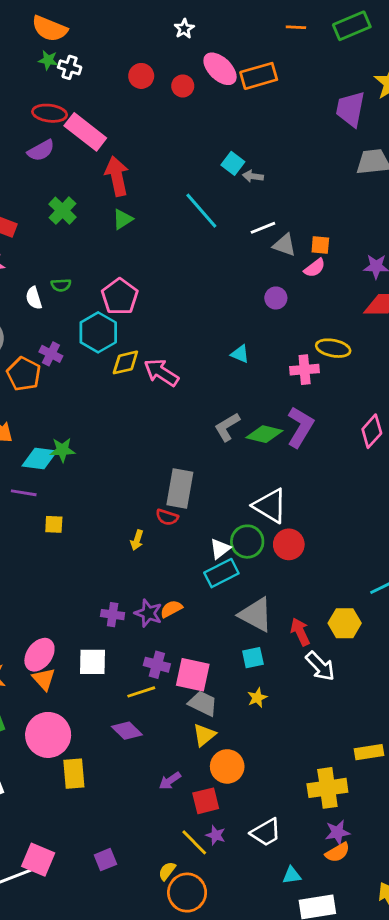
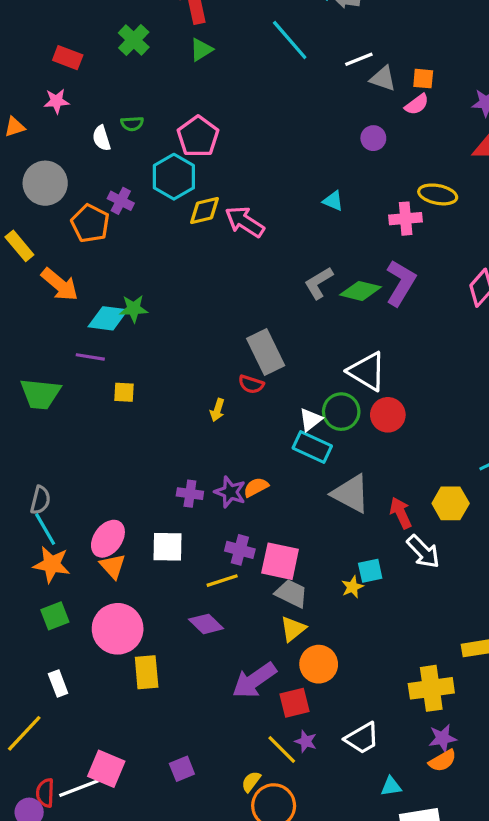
gray rectangle: (180, 489) -> (266, 352), turned -36
cyan rectangle: (221, 573) -> (312, 447), turned 52
cyan square: (253, 658) -> (370, 571), moved
purple arrow: (170, 781) -> (254, 680), size x1.8

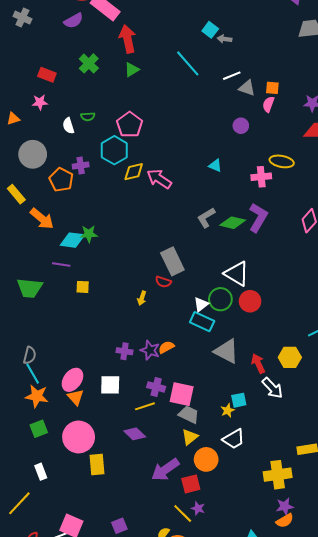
pink semicircle: (417, 104) -> (268, 104), turned 147
purple cross: (121, 201) -> (81, 166), turned -35
white trapezoid: (362, 738) -> (234, 439), moved

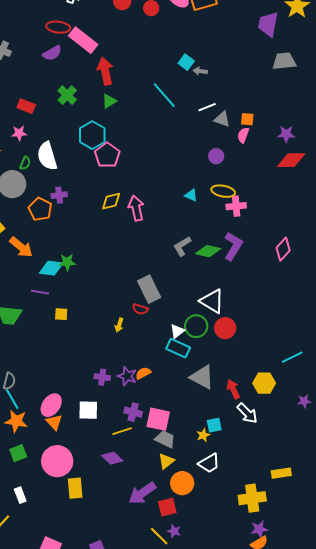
green semicircle: (88, 117) -> (25, 163), moved, turned -64
white semicircle: (68, 126) -> (47, 156), size x1.8
cyan hexagon: (114, 150) -> (92, 135), moved
yellow ellipse: (282, 161) -> (223, 191), moved
pink arrow: (159, 179) -> (136, 208), turned 45

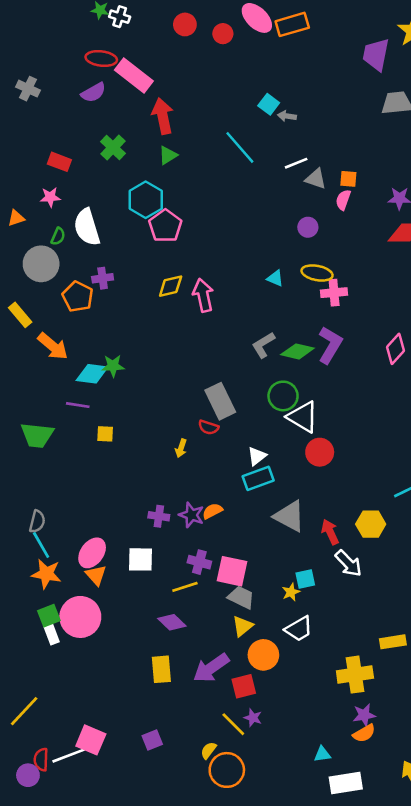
green circle: (196, 326) -> (283, 396), moved
cyan rectangle: (178, 348) -> (258, 478), turned -45
pink circle: (57, 461) -> (80, 617), moved
yellow rectangle: (75, 488) -> (161, 669), moved
white rectangle: (20, 495) -> (52, 634), moved

